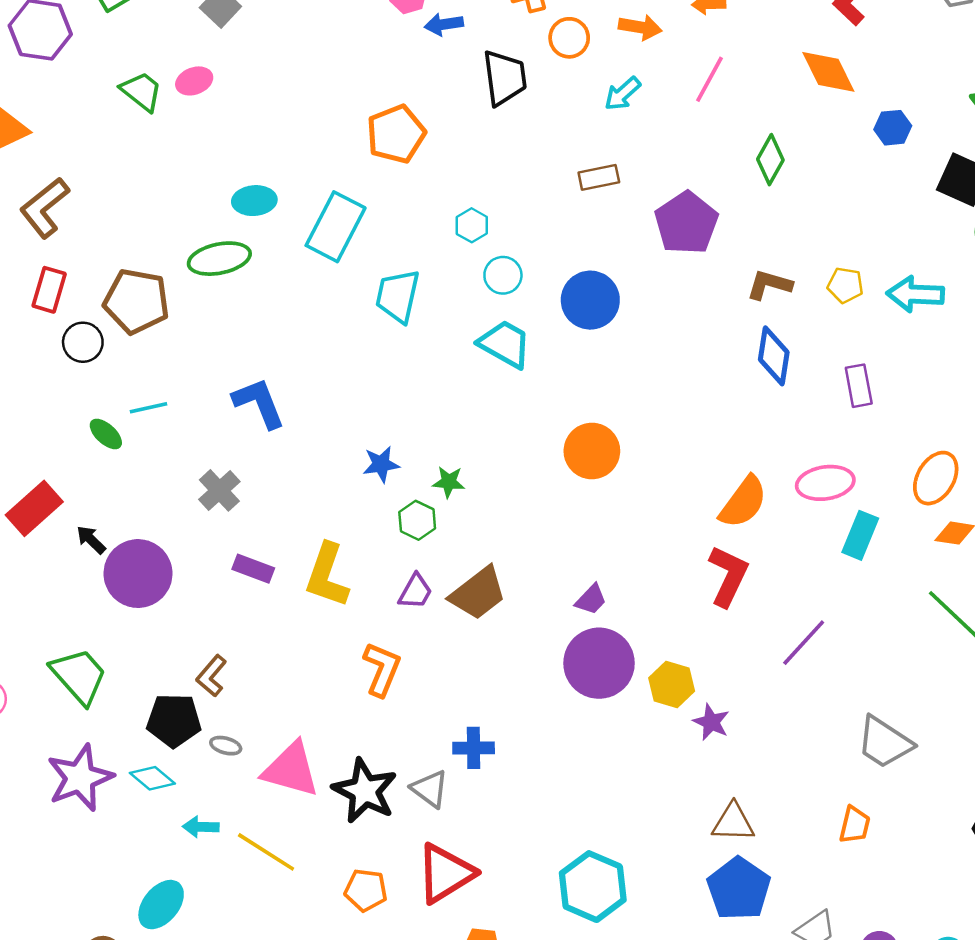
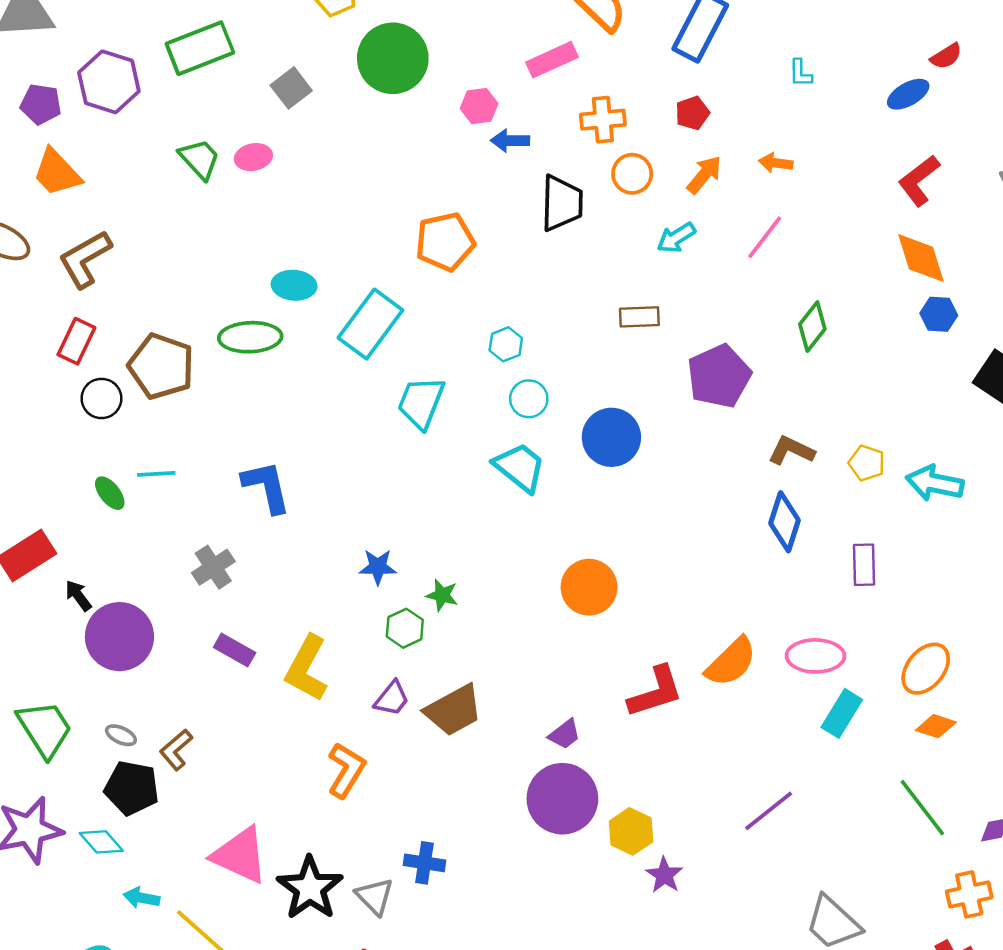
orange arrow: (640, 27) -> (704, 175), turned -69
orange diamond: (828, 72) -> (921, 258), moved
red L-shape: (728, 576) -> (656, 692), moved, turned 38
gray ellipse: (226, 746) -> (121, 735), moved

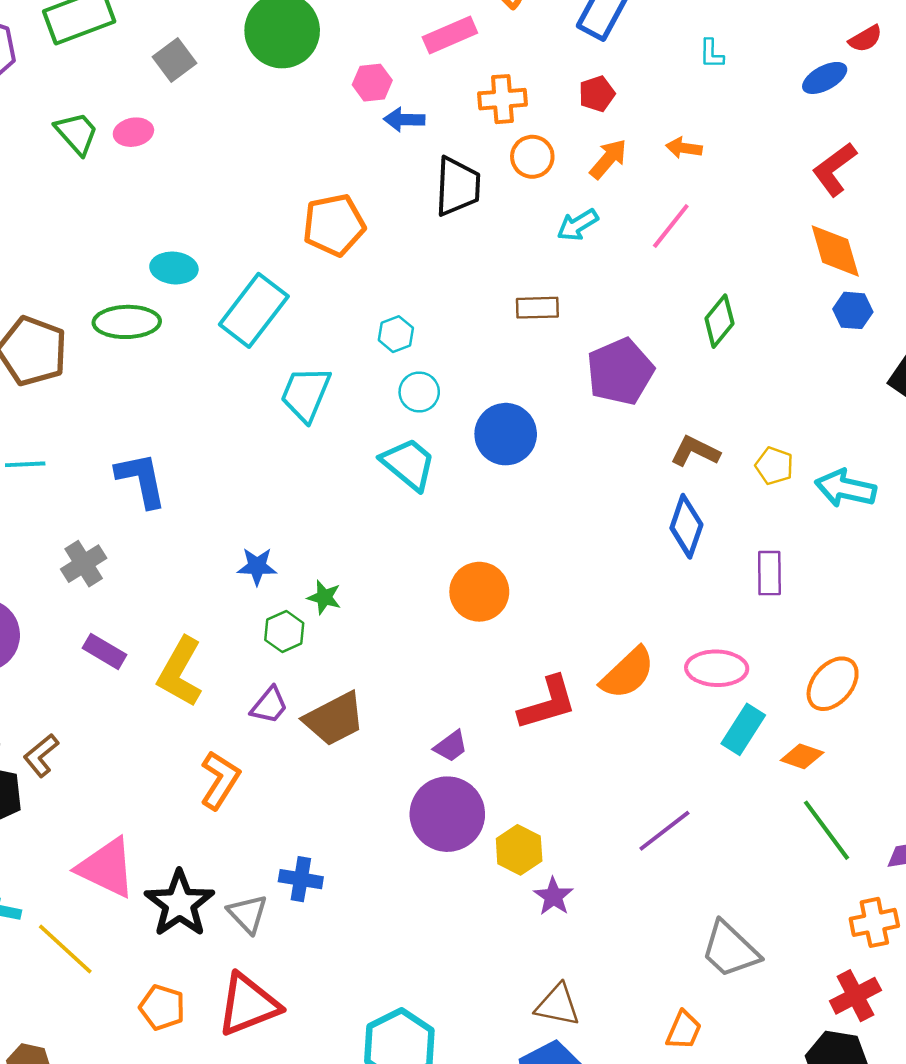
orange diamond: (936, 726) -> (802, 756), moved

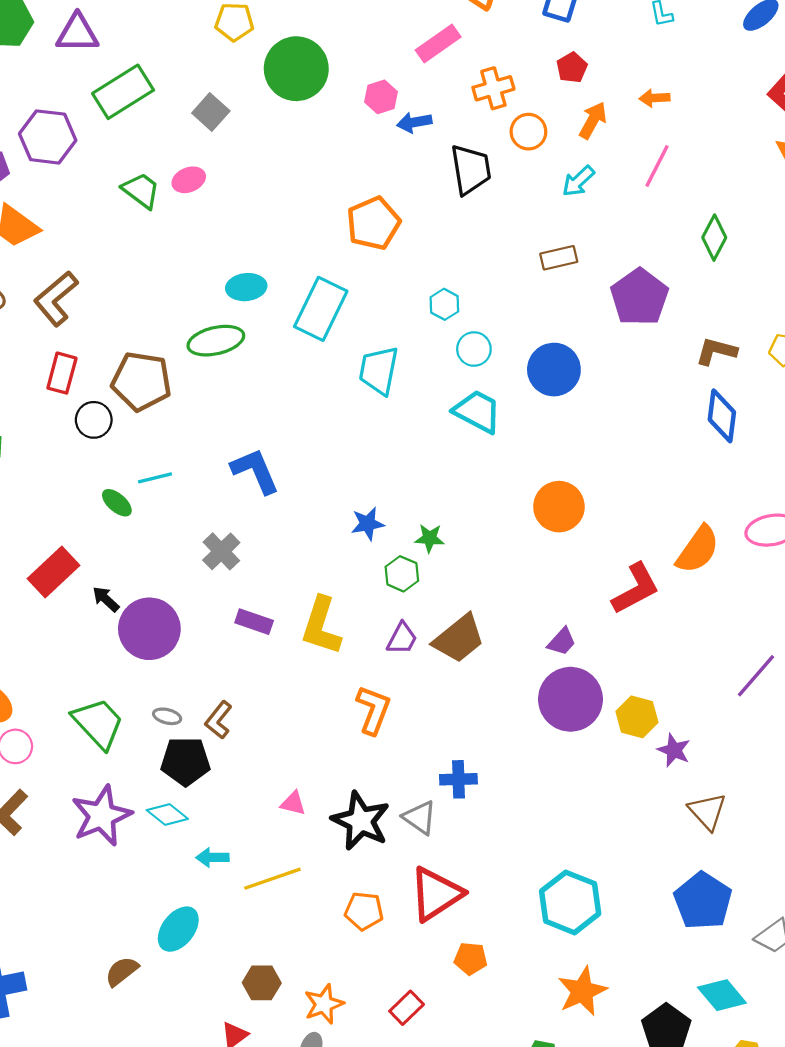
pink triangle: (107, 868) -> (293, 803), size x0.5
yellow line: (65, 949) -> (272, 879), turned -50
brown triangle: (558, 1005) -> (707, 811), moved, turned 48

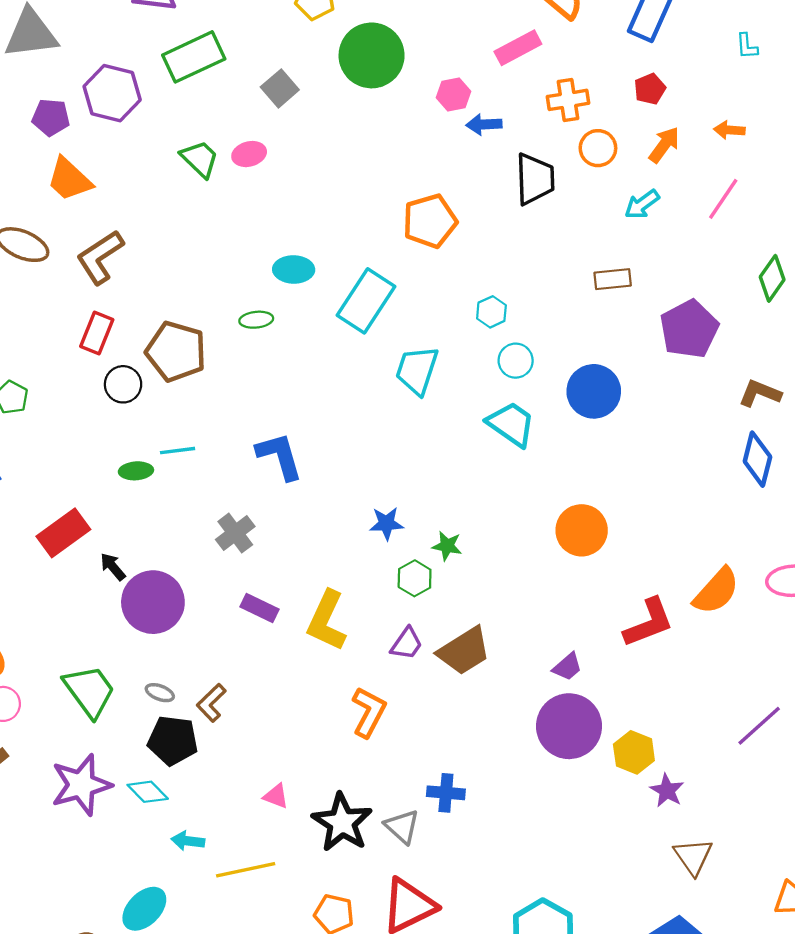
green ellipse: (216, 341) -> (256, 320), size x0.6
green ellipse: (117, 503) -> (136, 471), turned -52

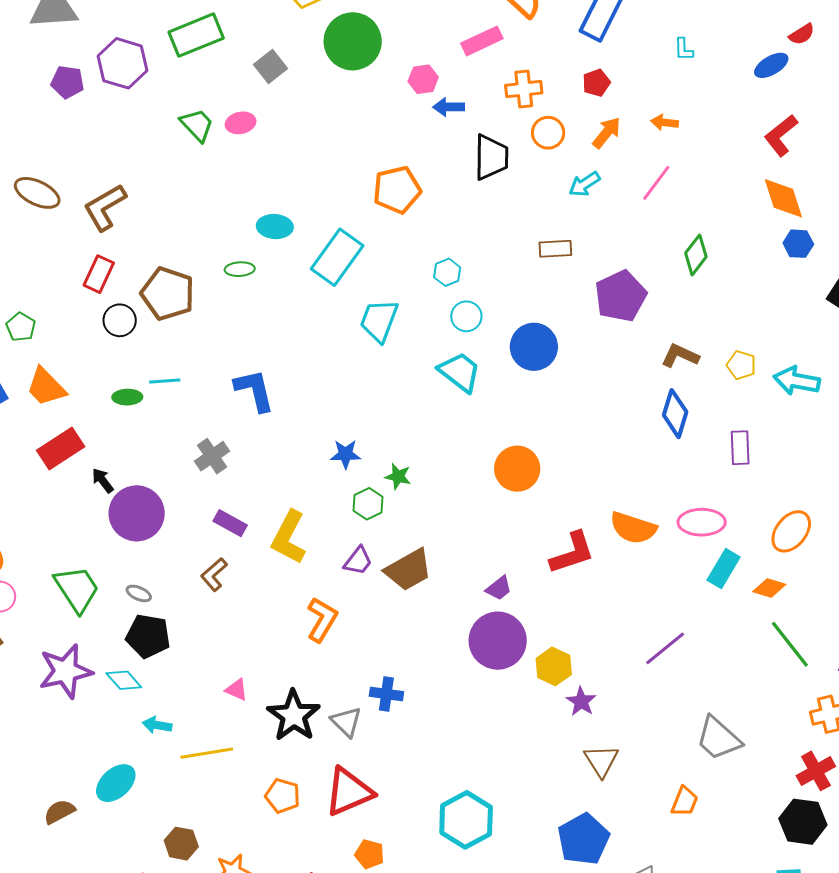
orange trapezoid: (69, 179) -> (46, 387), moved
orange semicircle: (716, 591) -> (633, 528), turned 63
brown L-shape: (211, 703) -> (214, 574), moved

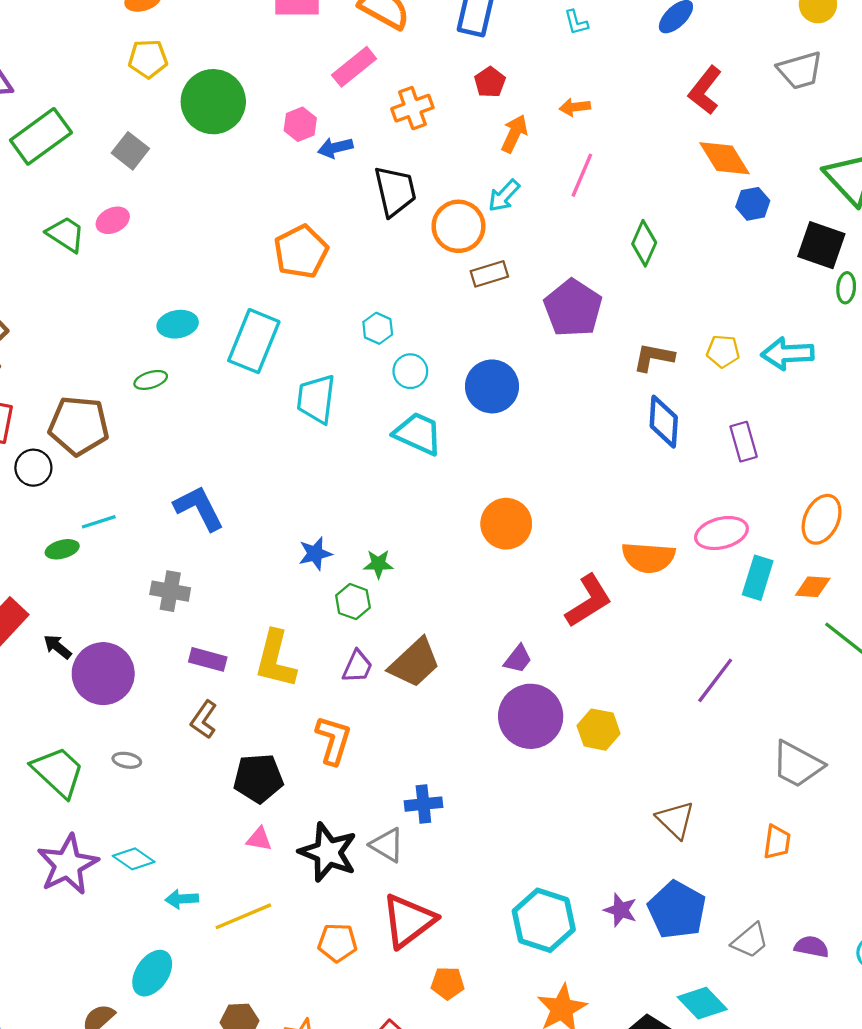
orange circle: (548, 133) -> (459, 226), moved, size x1.4
gray cross: (212, 456) -> (170, 591), turned -32
black pentagon: (148, 636) -> (258, 778), moved
purple star: (581, 701) -> (621, 910), moved

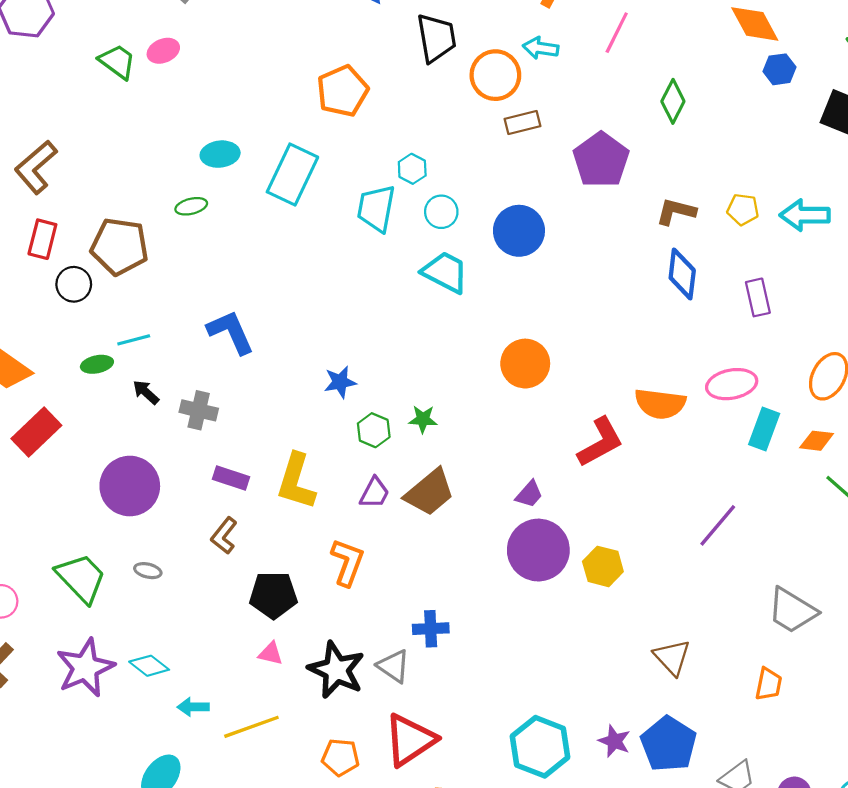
cyan arrow: (504, 196) -> (541, 48), turned 52
cyan trapezoid: (316, 399) -> (376, 208), moved
green star: (378, 564) -> (423, 419), moved
black arrow: (58, 647) -> (146, 392), moved

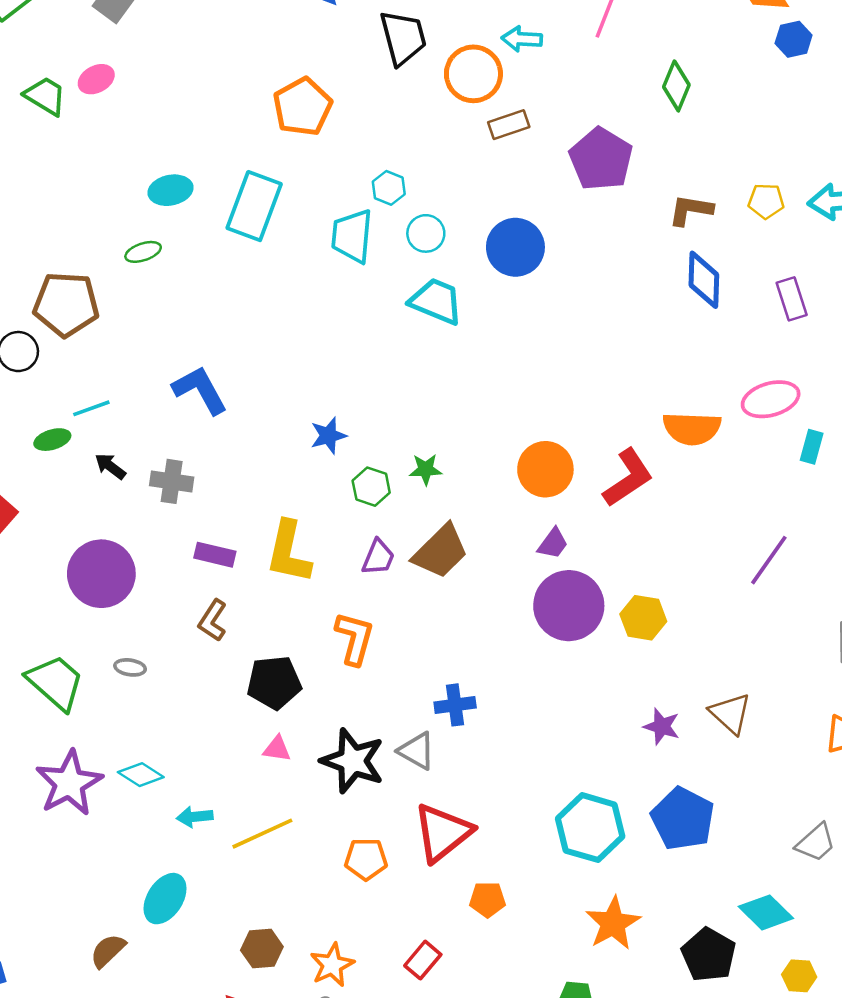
orange circle: (525, 364) -> (545, 469), moved
cyan rectangle: (764, 429) -> (812, 447), size x0.7
purple star: (614, 741) -> (662, 726), moved
blue pentagon: (669, 744) -> (683, 819), moved

